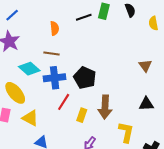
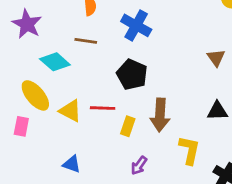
blue cross: (55, 78) -> (136, 25), moved, turned 35
red line: (64, 102) -> (103, 108), turned 60
yellow triangle: (30, 118) -> (70, 111), moved

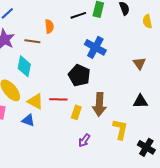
blue cross: (136, 25) -> (95, 47), moved
brown line: (86, 41) -> (32, 41), moved
cyan diamond: (55, 62) -> (24, 66), turned 60
blue triangle: (72, 164) -> (28, 120), moved

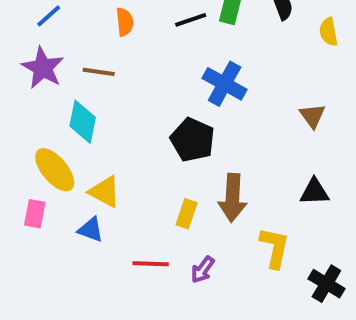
orange semicircle: (49, 26) -> (125, 22), moved
red line: (58, 99) -> (151, 264), moved

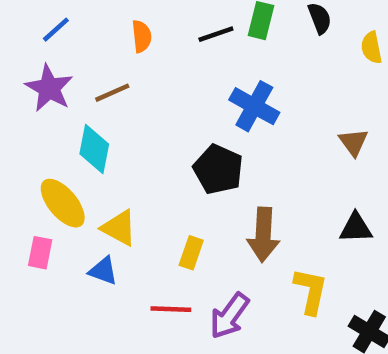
brown line: (99, 72) -> (112, 93), turned -32
yellow rectangle: (187, 214) -> (191, 253), moved
purple arrow: (203, 270) -> (229, 316), size x1.5

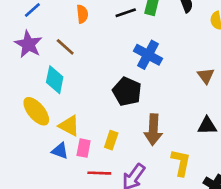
brown line: (112, 93) -> (65, 47), turned 66
pink rectangle: (40, 253) -> (84, 148), moved

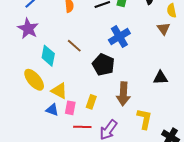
brown line: (65, 47) -> (74, 46), moved
blue cross: (148, 55) -> (119, 37), turned 30
brown triangle: (206, 76) -> (164, 29), moved
black triangle: (207, 126) -> (161, 78), moved

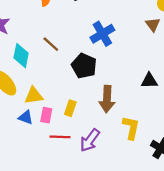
yellow triangle: (59, 91) -> (34, 96), turned -36

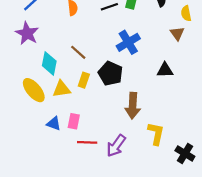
black triangle: (149, 81) -> (165, 70), moved
yellow triangle: (34, 96) -> (62, 89), moved
yellow rectangle: (70, 108) -> (84, 80), moved

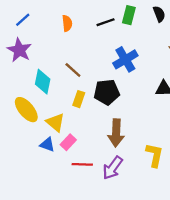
black pentagon: (110, 73) -> (107, 92), turned -30
yellow triangle: (62, 89) -> (55, 122), moved, turned 48
brown arrow: (133, 106) -> (116, 133), moved
pink rectangle: (74, 121) -> (68, 142), turned 32

